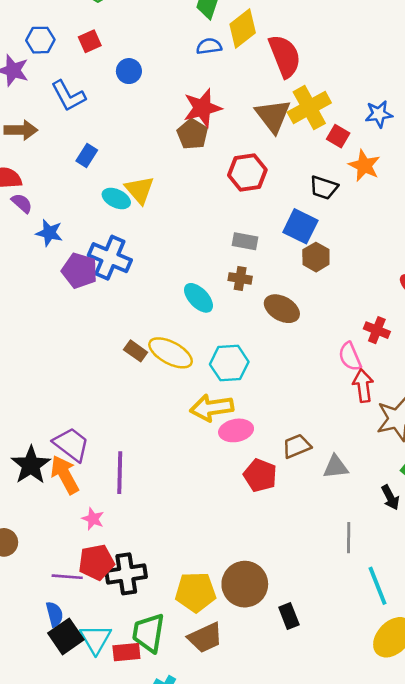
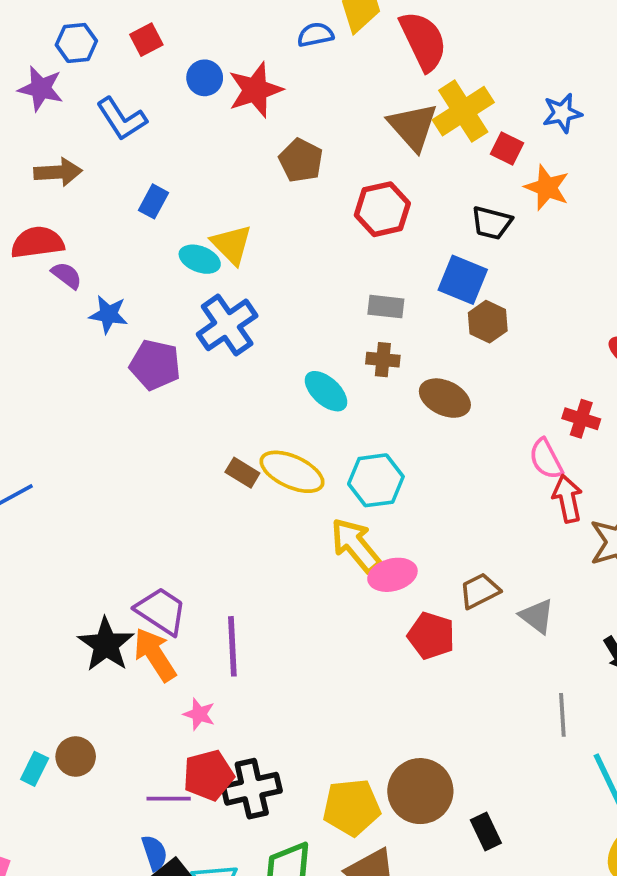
red star: (202, 108) -> (255, 90), moved
blue cross: (110, 258) -> (227, 325), moved, turned 36
yellow arrow: (212, 408) -> (356, 545), turned 63
gray triangle: (336, 467) -> (537, 616), turned 48

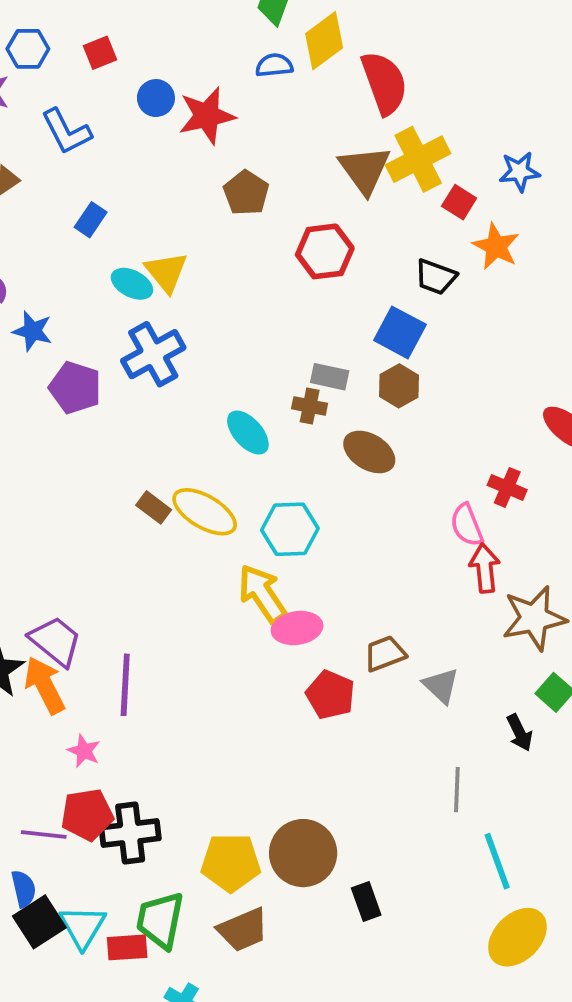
gray rectangle: (386, 307) -> (330, 377), moved
brown hexagon: (488, 322) -> (399, 386), moved

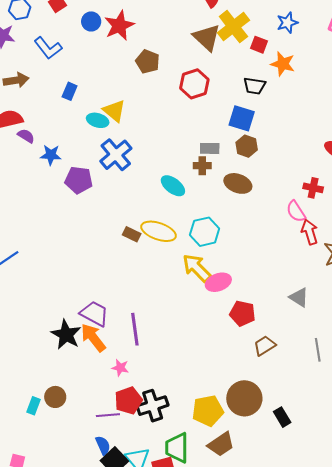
brown trapezoid: (385, 654) -> (265, 346), moved

